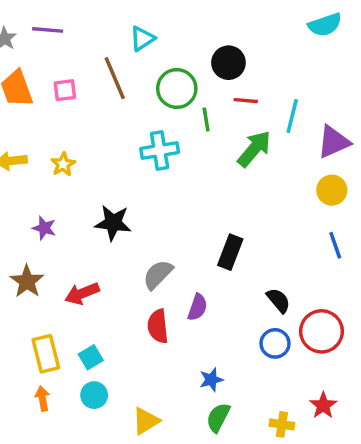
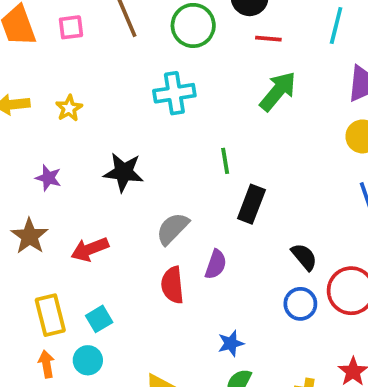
cyan line: (292, 116) -> (336, 25), moved
green line: (206, 119) -> (225, 161), moved
cyan circle: (94, 395) -> (88, 360), moved

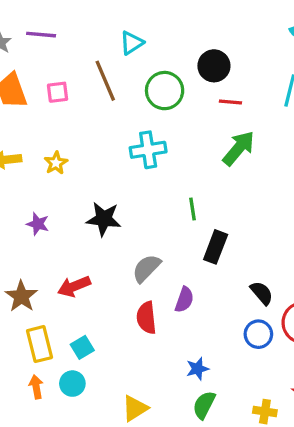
brown star: (30, 236) -> (21, 296), moved

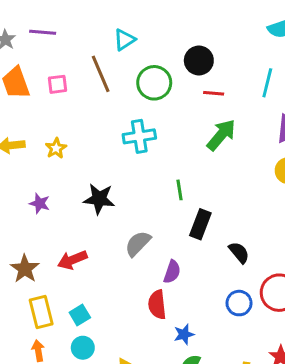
black semicircle: (262, 293) -> (239, 252), moved
red semicircle: (146, 318) -> (157, 305), moved
cyan circle: (72, 384) -> (83, 348), moved

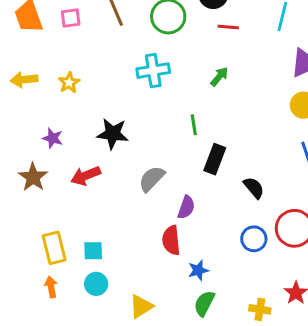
green arrow: (221, 135) -> (219, 77), moved, size x0.6
red arrow: (72, 260) -> (86, 176), moved
brown star: (25, 269) -> (33, 177), moved
cyan square: (80, 315) -> (93, 251), turned 30

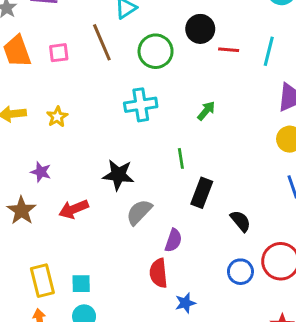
red line: (228, 27) -> (229, 50), moved
black star: (113, 134) -> (118, 175), moved

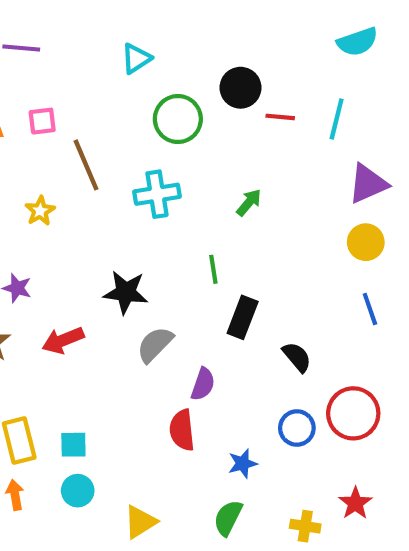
brown line: (102, 42) -> (86, 165), moved
blue star: (185, 303) -> (243, 463), moved

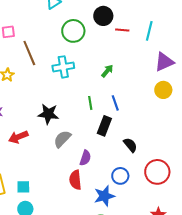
blue line: (370, 309) -> (115, 103), moved
blue circle: (297, 428) -> (120, 176), moved
blue star: (243, 463) -> (104, 196), size x1.5

